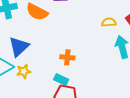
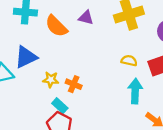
yellow star: (24, 71) -> (51, 80), moved

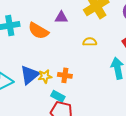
blue triangle: (26, 57) -> (30, 75), moved
yellow semicircle: (129, 61) -> (90, 42), moved

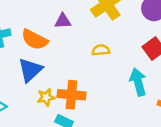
blue triangle: (30, 75) -> (30, 70), moved
orange cross: (65, 75) -> (71, 95), size x1.5

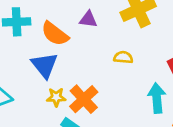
blue triangle: (30, 70) -> (45, 65), turned -36
orange cross: (71, 95) -> (84, 99), turned 32

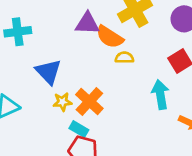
purple triangle: (88, 19) -> (87, 23), size x1.4
orange semicircle: (55, 34) -> (110, 37), moved

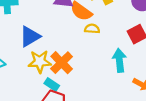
blue triangle: (48, 72) -> (30, 36), turned 40
yellow star: (62, 102) -> (40, 62), size x1.5

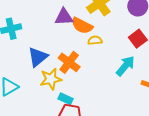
cyan arrow: (119, 60) -> (125, 66), turned 55
orange cross: (62, 63) -> (69, 62), moved

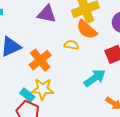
orange semicircle: (82, 26) -> (87, 29), moved
yellow star: (51, 79) -> (43, 89), moved

